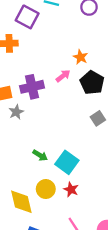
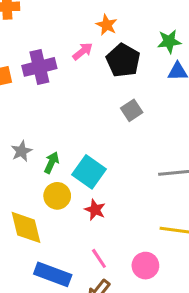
gray star: (16, 112) -> (21, 151), moved
green arrow: (40, 155) -> (52, 163), turned -96
yellow circle: (46, 189) -> (57, 196), moved

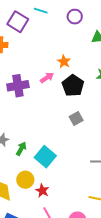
yellow circle: (57, 196) -> (25, 180), moved
red star: (95, 210) -> (42, 191), moved

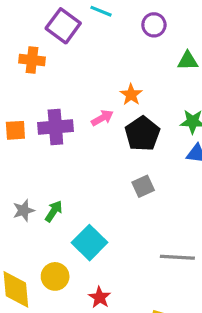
green arrow: (21, 149) -> (54, 211), moved
red star: (42, 191) -> (100, 297), moved

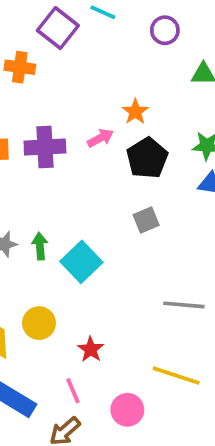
green arrow: (54, 211) -> (40, 246), turned -40
cyan square: (89, 243) -> (81, 262), moved

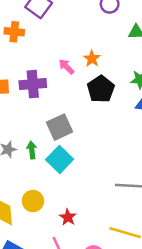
pink arrow: (100, 138) -> (66, 67), moved, turned -105
gray square: (146, 220) -> (60, 127), moved, size x1.5

